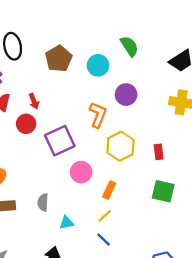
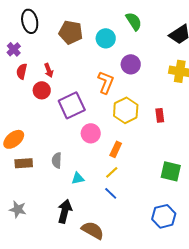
brown pentagon: (59, 59) -> (71, 32), turned -30
green square: (163, 191) -> (171, 171), moved

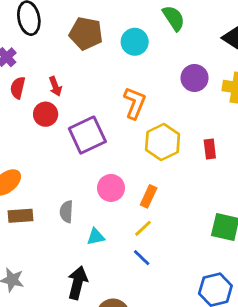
purple circle: (131, 64) -> (195, 78), moved
pink circle: (91, 133) -> (111, 188), moved

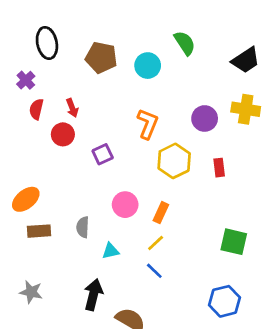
purple circle: (195, 78) -> (205, 118), moved
purple square: (87, 135) -> (103, 154), size x0.6

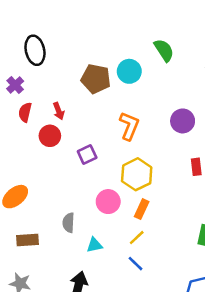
brown pentagon: (101, 58) -> (96, 79), moved
yellow hexagon: (174, 161) -> (137, 174), moved
brown rectangle: (39, 231) -> (28, 240), moved

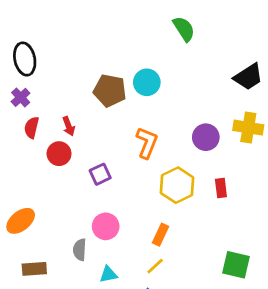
black ellipse: (35, 50) -> (25, 59), moved
green semicircle: (164, 50) -> (184, 29), moved
yellow hexagon: (137, 174) -> (177, 185), moved
pink circle: (108, 202) -> (106, 226), moved

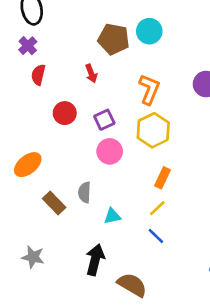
red arrow: (69, 126) -> (91, 73), moved
red circle: (59, 154) -> (65, 113), moved
yellow hexagon: (177, 185) -> (153, 130), moved
pink circle: (106, 226) -> (110, 151), moved
brown rectangle: (34, 269) -> (54, 203), moved, turned 50

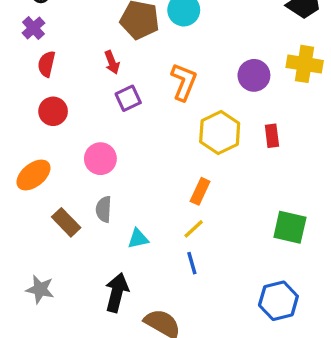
red circle: (65, 113) -> (53, 111), moved
purple square: (104, 120) -> (128, 98), moved
yellow hexagon: (153, 130) -> (220, 133), moved
pink circle: (110, 151) -> (100, 159), moved
blue line: (156, 236) -> (192, 263), turned 30

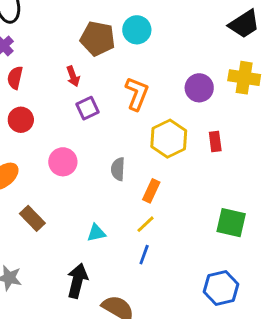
gray semicircle: (104, 209) -> (118, 169), moved
blue line: (192, 263) -> (144, 255), turned 36

